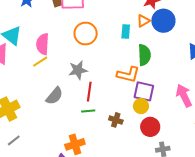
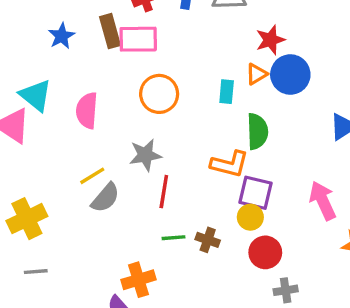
yellow line: (40, 62) -> (92, 176), moved
green line: (88, 111) -> (173, 238), moved
gray line: (14, 140) -> (36, 272), turned 32

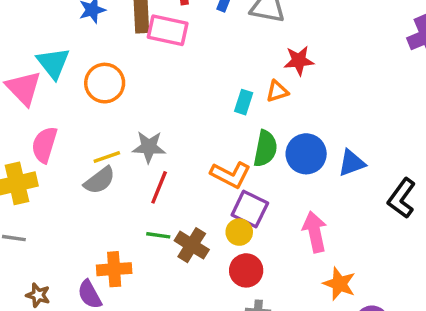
blue circle: (290, 74) -> (306, 154), moved
orange circle: (159, 94) -> (105, 83), moved
pink semicircle: (87, 110) -> (44, 145), moved
yellow line: (92, 176) -> (107, 157), moved
brown cross: (208, 240) -> (192, 245), size x1.4

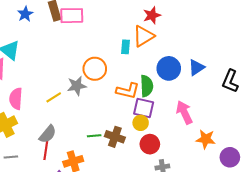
orange circle: (105, 83) -> (95, 69), moved
orange triangle: (277, 91) -> (144, 36), size x1.6
green semicircle: (265, 149) -> (147, 86), moved
gray semicircle: (100, 180) -> (48, 134), moved
red line: (159, 187) -> (46, 150), moved

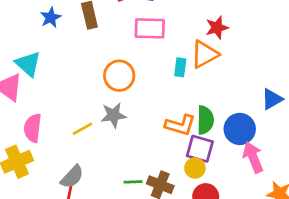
pink rectangle: (72, 16) -> (150, 28), moved
blue circle: (169, 68) -> (240, 129), moved
orange circle: (95, 69) -> (119, 76), moved

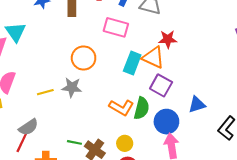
orange triangle: (205, 54) -> (153, 57), turned 40
cyan rectangle: (180, 67) -> (132, 63), size x1.5
purple square: (200, 149) -> (161, 85), moved

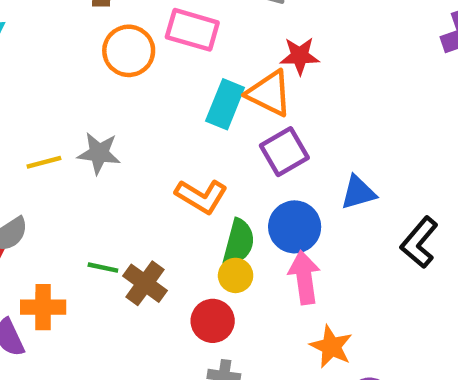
orange circle: (84, 58) -> (129, 51), moved
purple square: (161, 85) -> (284, 152), turned 30
green semicircle: (142, 108) -> (239, 242), moved
yellow circle: (125, 143) -> (236, 275), moved

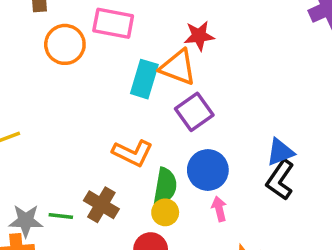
gray star: (99, 153) -> (26, 221), moved
blue triangle: (358, 192) -> (280, 152), moved
black L-shape: (419, 242) -> (280, 180), moved
pink arrow: (304, 278) -> (219, 209), size x0.6
brown cross: (145, 283) -> (101, 205), moved

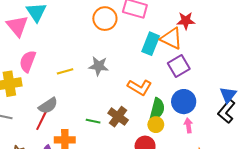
blue triangle: (280, 152) -> (228, 95), turned -36
gray star: (26, 221) -> (99, 66), moved

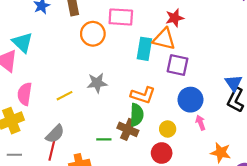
purple square: (179, 66) -> (178, 65), turned -35
green semicircle: (157, 109) -> (137, 115), moved

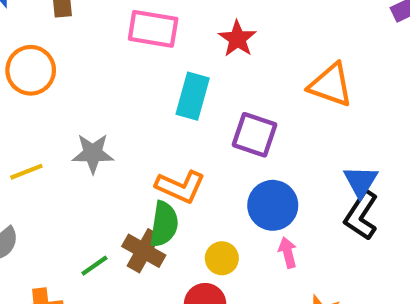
red star: (175, 18) -> (237, 39), moved, turned -30
orange circle: (93, 34) -> (31, 70), moved
orange triangle: (164, 39) -> (331, 85), moved
green line: (104, 139) -> (94, 266), turned -40

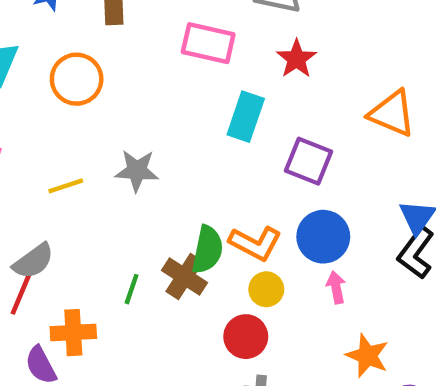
orange L-shape: (180, 187) -> (255, 243), moved
green line: (94, 266) -> (132, 289), turned -40

